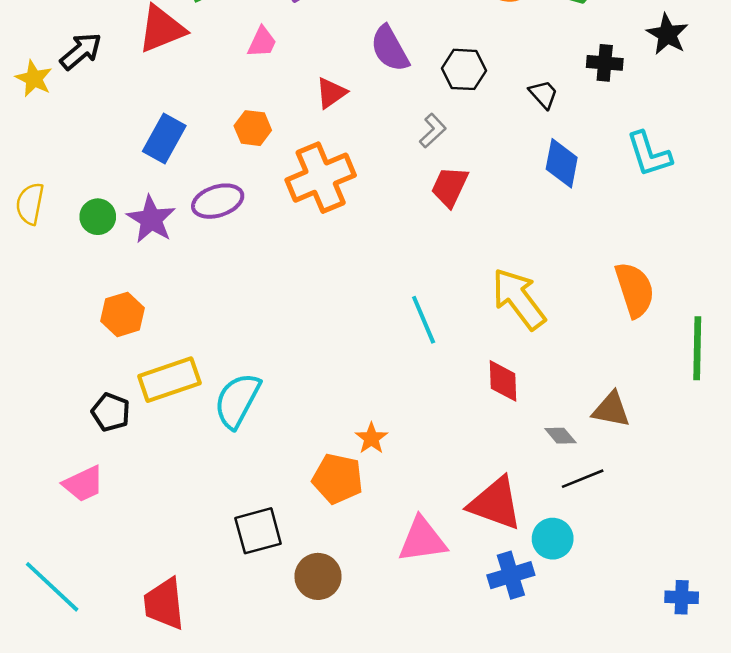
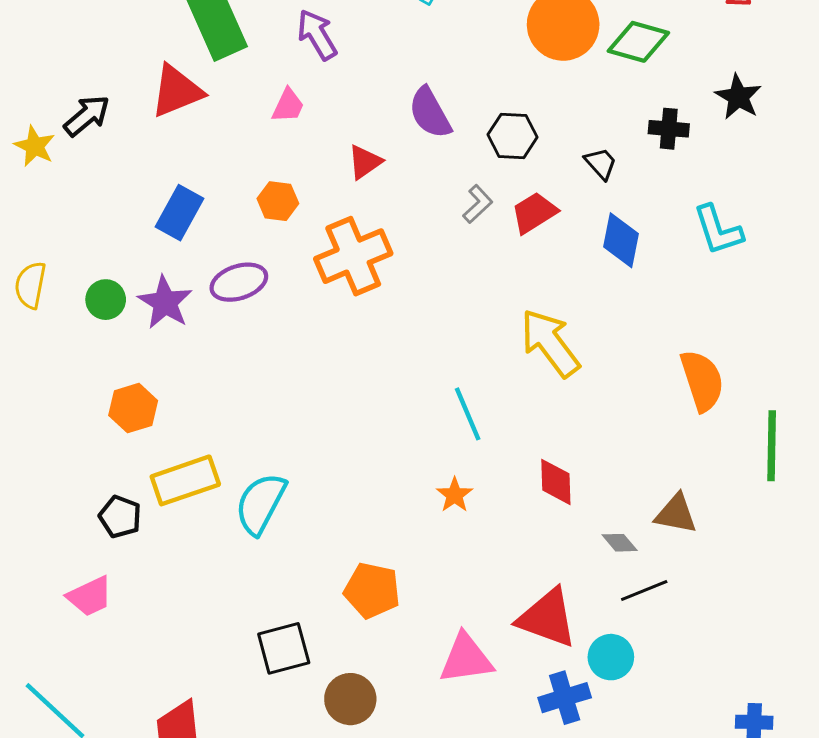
red trapezoid: (450, 187) -> (534, 213), moved, turned 33
yellow arrow: (519, 299) -> (550, 343), moved
orange star: (371, 438) -> (455, 495), moved

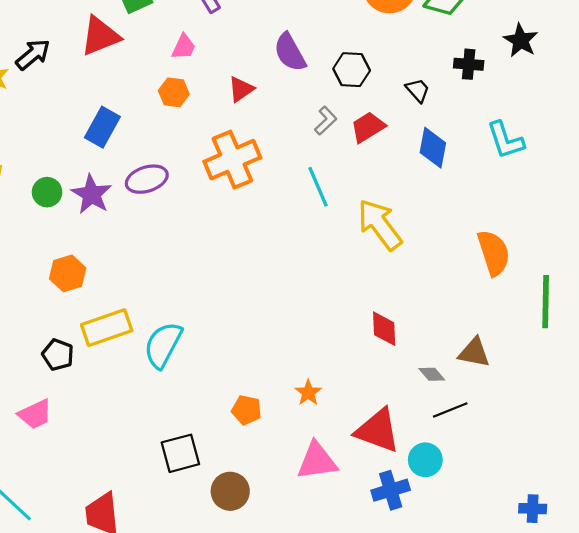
orange hexagon: (278, 201) -> (174, 92), moved
cyan line: (468, 414) -> (318, 187), moved
orange star: (455, 495) -> (308, 393), moved
orange pentagon: (372, 590) -> (246, 410), size x0.7

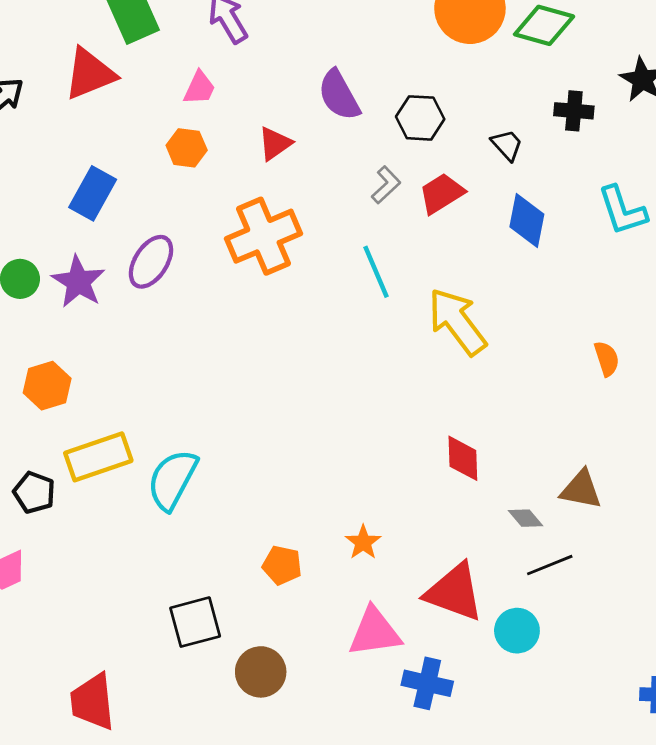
purple ellipse: (147, 179) -> (151, 262), turned -39
orange semicircle: (494, 253) -> (607, 359), size x0.6
blue cross: (391, 490) -> (427, 683), moved, turned 30

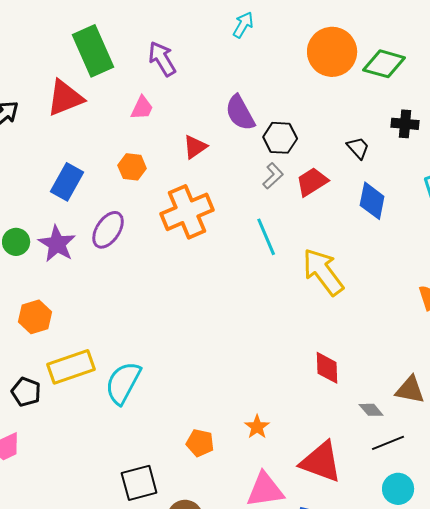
black hexagon: (420, 118) -> (280, 138), moved
orange hexagon: (187, 148) -> (132, 167), moved
cyan circle: (517, 631) -> (398, 489), moved

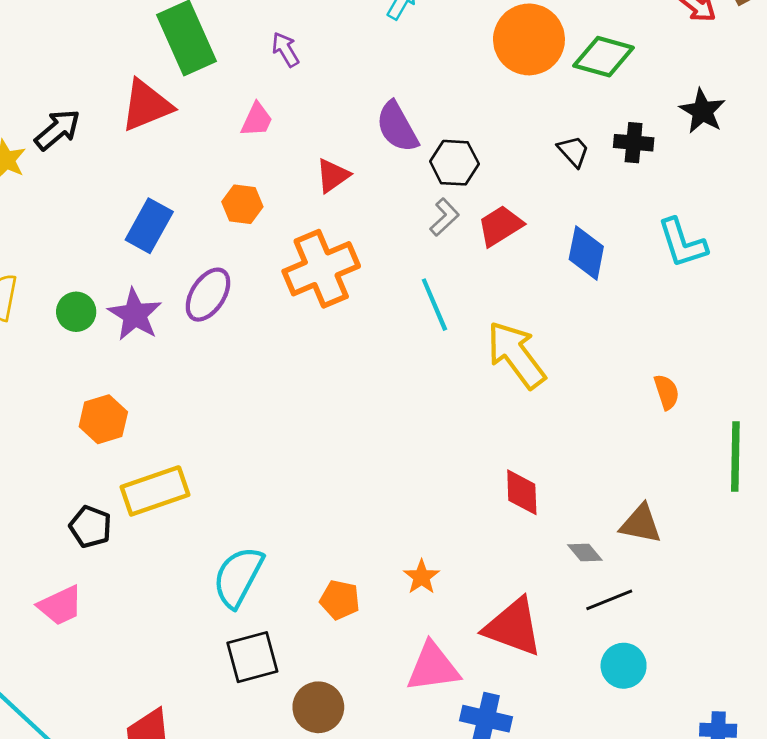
purple arrow: (162, 59) -> (285, 49), size x0.7
black trapezoid: (358, 148) -> (573, 151), moved
cyan semicircle: (123, 383) -> (238, 577), moved

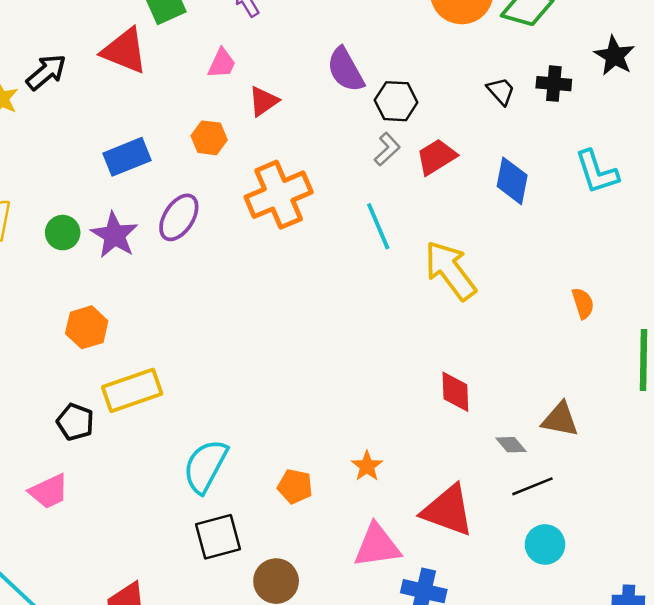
red triangle: (146, 105) -> (125, 51), turned 44
red triangle: (333, 176) -> (263, 101), moved
blue rectangle: (149, 226) -> (127, 157), turned 39

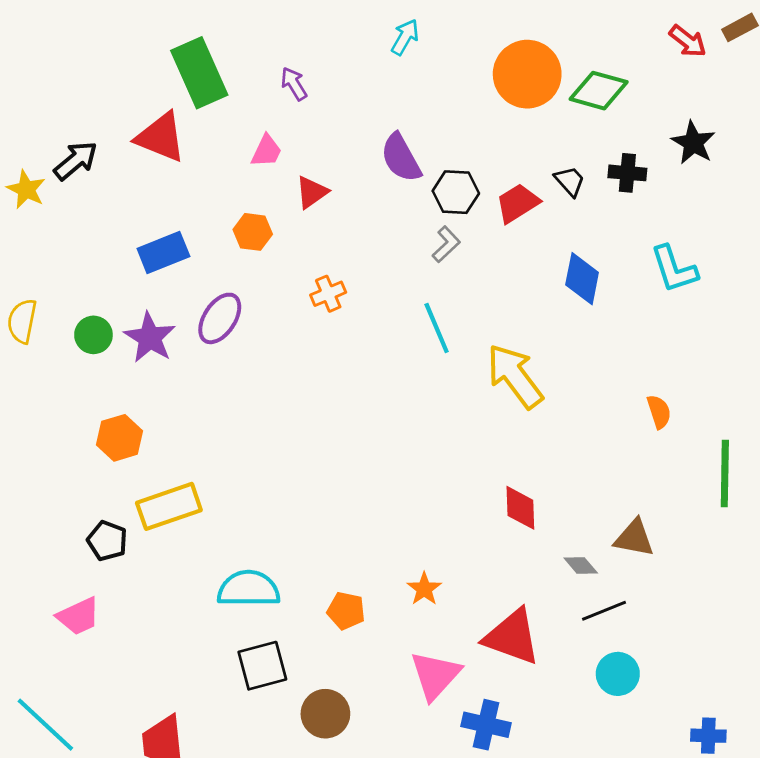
red trapezoid: (436, 157) -> (518, 203), moved
orange cross: (279, 195) -> (328, 294), size x0.5
cyan semicircle: (205, 466) -> (249, 589), turned 62
pink triangle: (377, 546) -> (435, 675), turned -40

